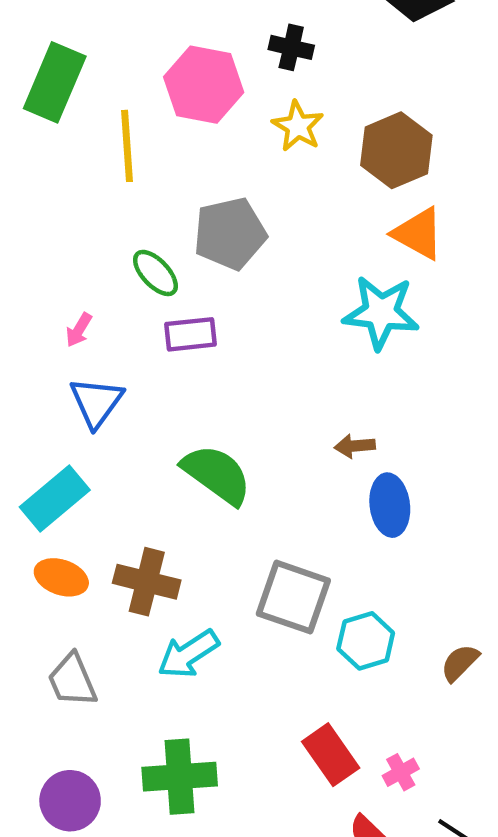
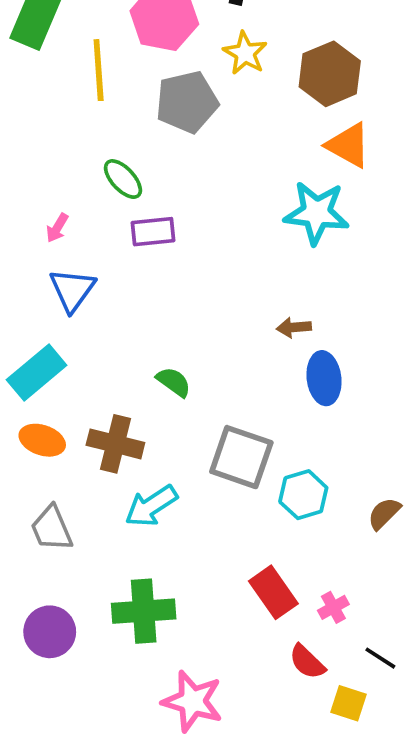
gray pentagon: (230, 234) -> (187, 102), moved
green semicircle: (217, 474) -> (174, 382), moved, size x0.6

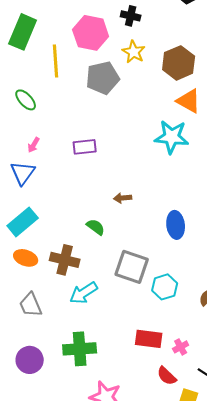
green ellipse: (123, 179) -> (26, 100), moved
blue triangle: (72, 290) -> (23, 173), moved
brown arrow: (294, 327) -> (123, 198), moved
red rectangle: (273, 592) -> (149, 339), turned -48

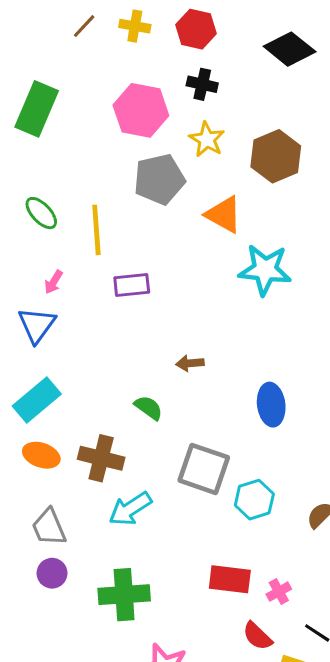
yellow line: (56, 61) -> (96, 230), moved
orange triangle: (189, 101) -> (224, 215), moved
purple circle: (30, 360) -> (52, 573), moved, size x0.7

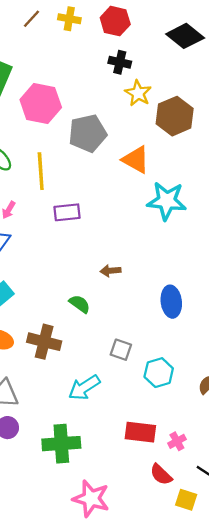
pink hexagon: (141, 110) -> (41, 103), moved
yellow star: (207, 139) -> (138, 93), moved
gray square: (204, 469) -> (121, 350), size x0.6
cyan arrow: (130, 509) -> (84, 387), moved

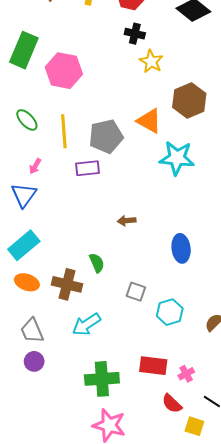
brown hexagon: (175, 116) -> (189, 100), moved
gray pentagon: (88, 133) -> (106, 136), moved
green semicircle: (80, 304) -> (97, 263), moved, turned 30
cyan arrow: (84, 387) -> (86, 324), moved
green cross: (61, 444) -> (102, 379), moved

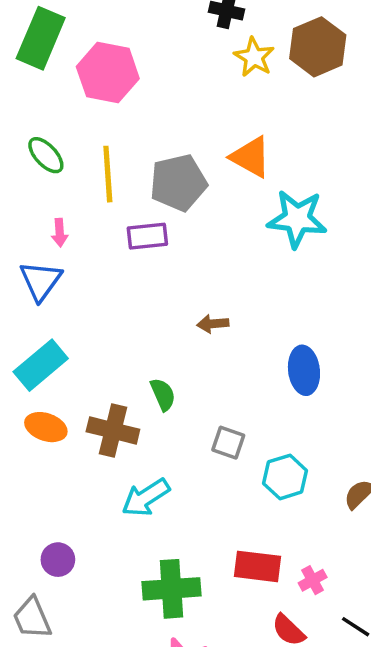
brown hexagon: (189, 100) -> (318, 47), moved
pink arrow: (35, 166) -> (60, 233), turned -35
gray trapezoid: (32, 331) -> (32, 618), moved

